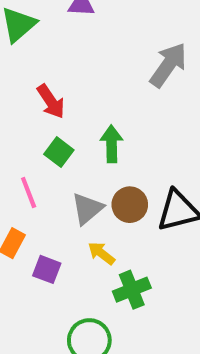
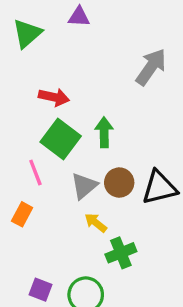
red arrow: (51, 101) -> (54, 97), turned -44
green square: (59, 152) -> (61, 139), size x1.6
purple square: (47, 269) -> (40, 290), moved

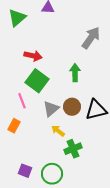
green arrow: (104, 132) -> (75, 73), moved

